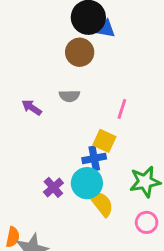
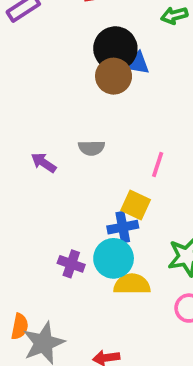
brown circle: (80, 52) -> (114, 76), moved
purple cross: (53, 187) -> (71, 264), turned -30
yellow semicircle: (101, 203) -> (132, 284), turned -52

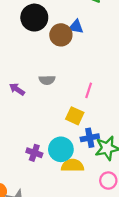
black circle: (115, 49) -> (34, 18), moved
blue cross: (123, 227) -> (90, 138), moved

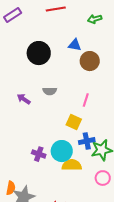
black circle: (34, 18) -> (39, 53), moved
brown circle: (61, 35) -> (90, 61), moved

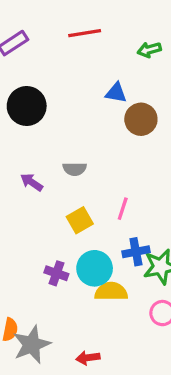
black circle: (39, 53) -> (27, 106), moved
pink line: (86, 100) -> (123, 209), moved
yellow square: (74, 122) -> (80, 220), moved, turned 35

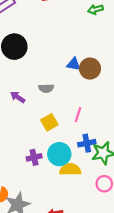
blue triangle: (116, 93) -> (74, 64), moved
brown circle: (141, 119) -> (90, 69), moved
purple cross: (56, 273) -> (34, 157), turned -32

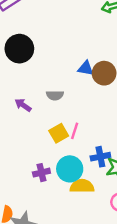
pink line: (78, 115) -> (75, 131), moved

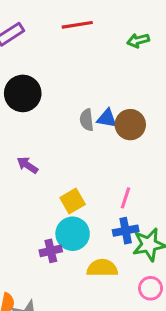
gray semicircle: (55, 95) -> (87, 120), moved, turned 84
pink line: (75, 131) -> (126, 198), moved
cyan circle: (70, 169) -> (73, 234), moved

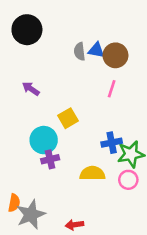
pink line: (126, 198) -> (112, 89), moved
cyan circle: (73, 234) -> (44, 140), moved
pink circle: (151, 288) -> (128, 180), moved

